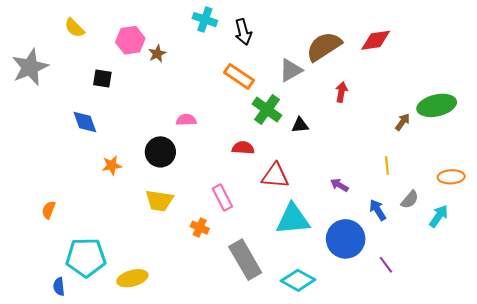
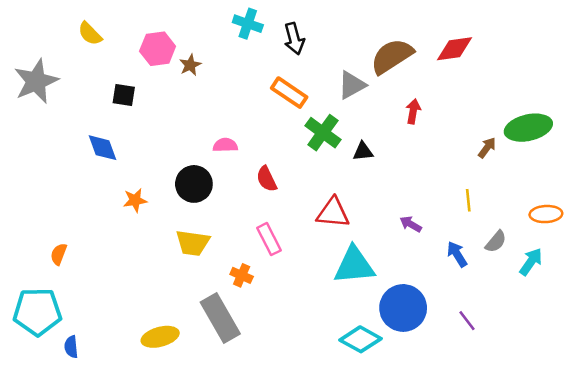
red semicircle: (243, 148) -> (267, 179), moved, turned -120
blue circle: (346, 239) -> (403, 308), moved
cyan pentagon: (86, 258) -> (37, 312), moved
gray rectangle: (245, 260) -> (220, 318), moved

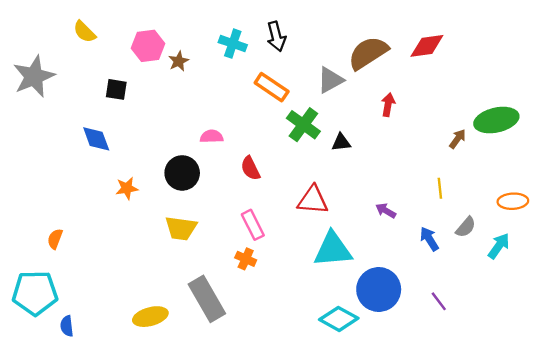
cyan cross: (248, 24) -> (233, 44), moved
orange cross: (242, 275) -> (246, 259), moved

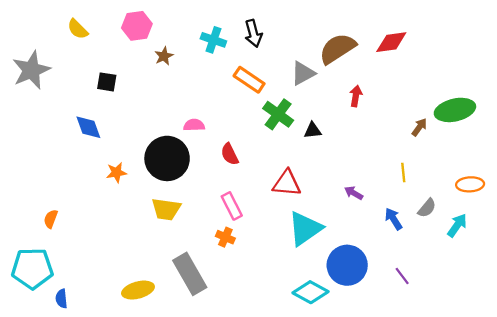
pink hexagon: (148, 46) -> (137, 26), moved
black circle: (182, 173) -> (167, 158), size x1.4
cyan triangle: (333, 249) -> (305, 229), turned -30

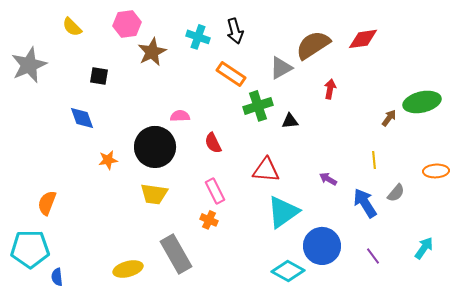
brown star: (164, 56) -> (152, 52), size x1.6
green cross: (278, 114) -> (258, 106), turned 36
orange semicircle: (51, 219) -> (47, 203), size x1.4
blue arrow: (394, 219) -> (365, 203), size x1.4
cyan arrow: (457, 225) -> (424, 248), moved

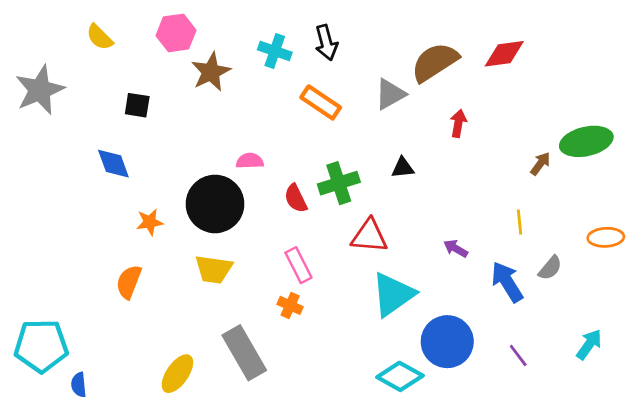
green cross: (258, 106) -> (339, 183), moved
orange semicircle: (47, 203) -> (129, 282), moved
yellow ellipse: (128, 269) -> (177, 374), turned -40

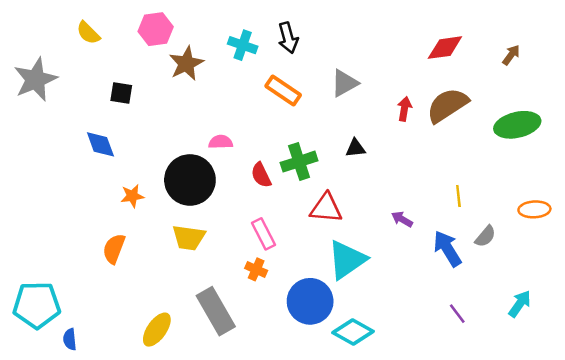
brown semicircle: (435, 62) -> (447, 105), moved
brown arrow: (540, 164) -> (511, 55), moved
blue circle: (447, 342) -> (310, 301), moved

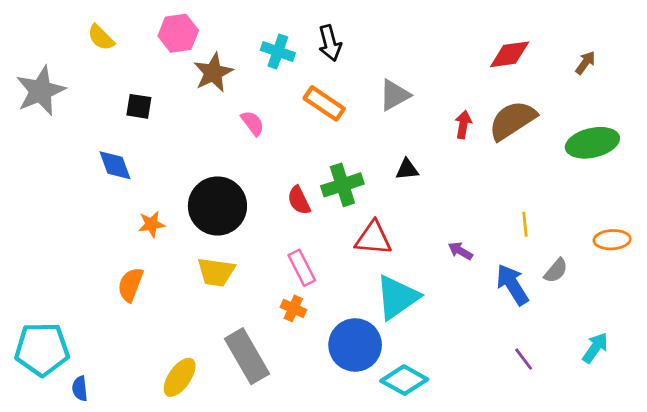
pink semicircle: (221, 142) -> (253, 123), moved, turned 55

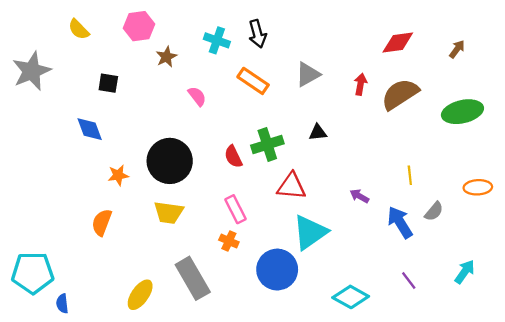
brown star: (213, 73) -> (166, 57), size x0.7
red arrow: (463, 125) -> (361, 84), moved
cyan diamond: (404, 380) -> (351, 297), moved

